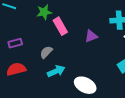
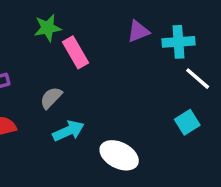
purple triangle: (91, 36) -> (138, 31), moved

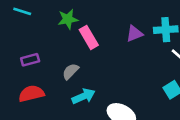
purple triangle: (138, 31) -> (134, 34), moved

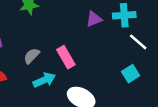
pink rectangle: (89, 37) -> (66, 57), moved

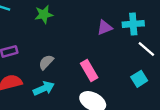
pink rectangle: (66, 57) -> (89, 70), moved
cyan arrow: (44, 80) -> (44, 88), moved

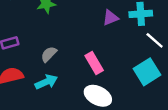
cyan square: (139, 79) -> (147, 72), size x1.5

